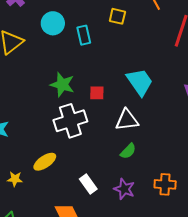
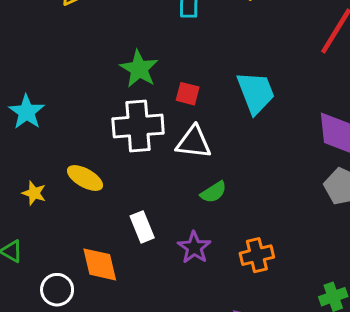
white triangle: (127, 120) -> (194, 142), moved
yellow ellipse: (45, 162) -> (85, 178), turned 50
orange cross: (165, 184) -> (257, 255), turned -30

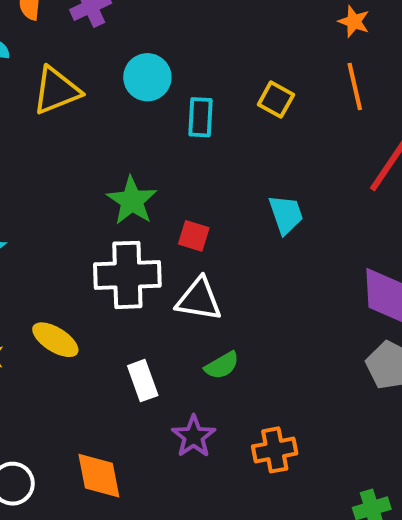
cyan trapezoid: (256, 93) -> (286, 214), moved, size x0.7
white rectangle: (142, 227) -> (143, 381), moved
orange diamond: (100, 264) -> (99, 476), moved

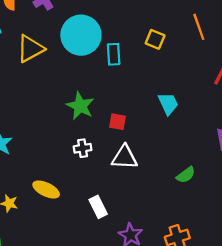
cyan circle: (147, 77) -> (81, 35), size x1.5
white cross: (127, 275) -> (83, 148), size x0.5
green semicircle: (222, 365) -> (186, 175), moved

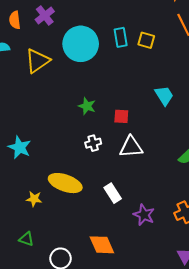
cyan rectangle: (114, 54) -> (121, 37), moved
green star: (80, 106) -> (87, 106), size x0.7
yellow ellipse: (46, 189) -> (65, 183), size x1.4

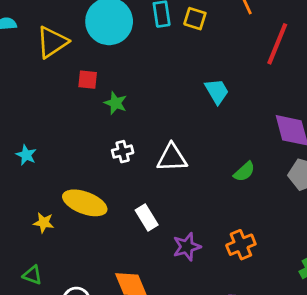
red square: (121, 116) -> (88, 80), moved
cyan star: (20, 147) -> (26, 155), size x0.7
purple star: (144, 215) -> (187, 247), turned 30

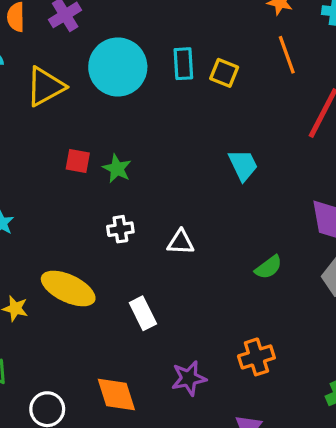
red square: (88, 80) -> (78, 161), moved
white triangle: (172, 158) -> (181, 242), size x0.7
purple star: (187, 247) -> (189, 378), moved

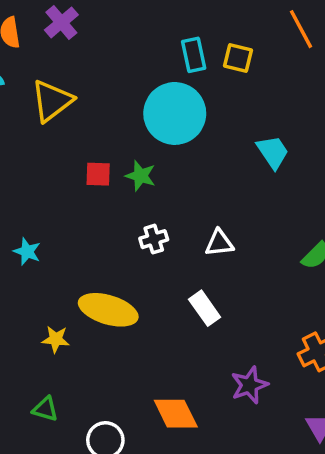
cyan circle: (118, 67) -> (175, 113), moved
white rectangle: (143, 313) -> (205, 308), moved

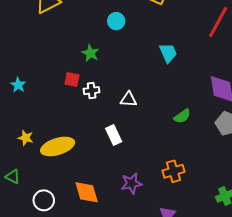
cyan circle: (175, 113) -> (116, 21), size x0.5
red square: (98, 174) -> (72, 79), moved
yellow ellipse: (108, 310) -> (58, 146), moved, turned -44

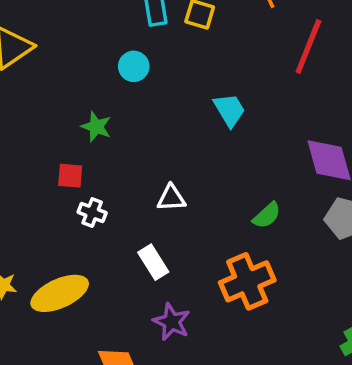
white cross: (92, 91) -> (92, 212), moved, turned 35
orange cross: (173, 171) -> (247, 281), moved, size x1.4
purple star: (131, 183) -> (172, 322), moved, turned -30

